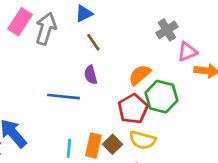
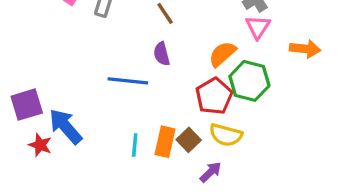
pink triangle: (187, 52) -> (258, 27), moved, turned -35

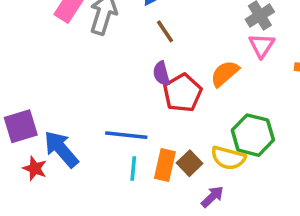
blue line: (128, 81) -> (126, 135), moved
green hexagon: (249, 81) -> (253, 135), moved
red pentagon: (214, 96) -> (183, 93), moved

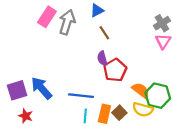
orange semicircle: (225, 74) -> (141, 90), moved, turned 78
blue arrow: (61, 149) -> (42, 88), moved

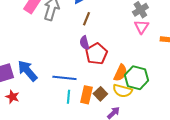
brown line: (104, 33) -> (86, 19), turned 56
orange semicircle: (141, 90) -> (120, 73), turned 78

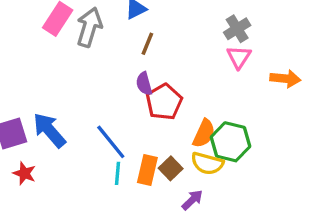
blue line: (64, 78) -> (111, 142), turned 45

